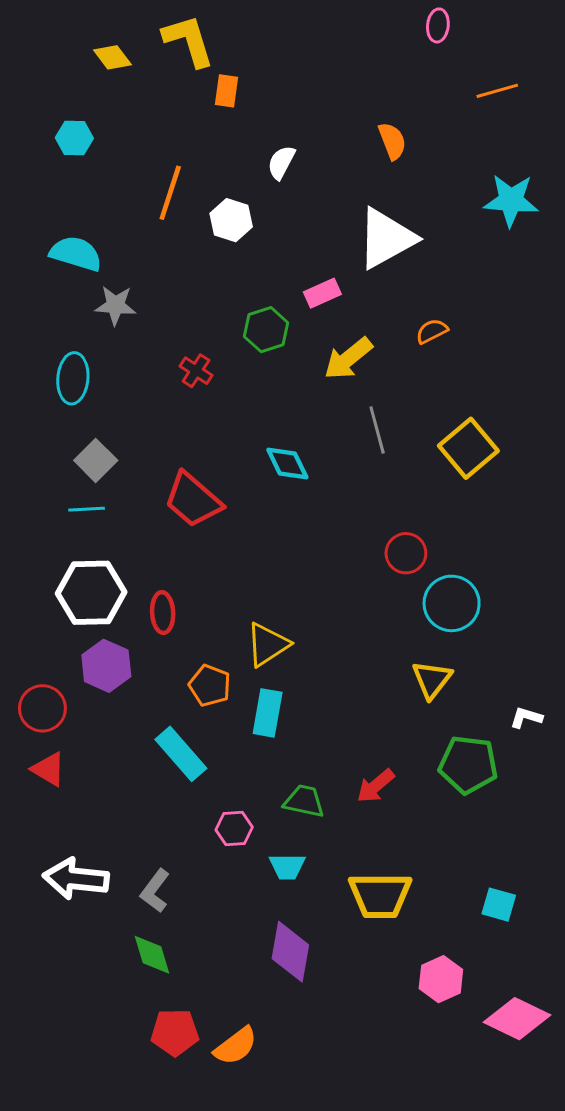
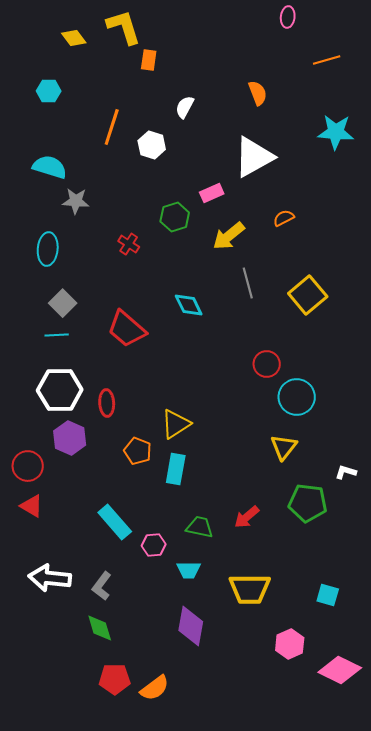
cyan rectangle: (181, 754) -> (115, 522), moved

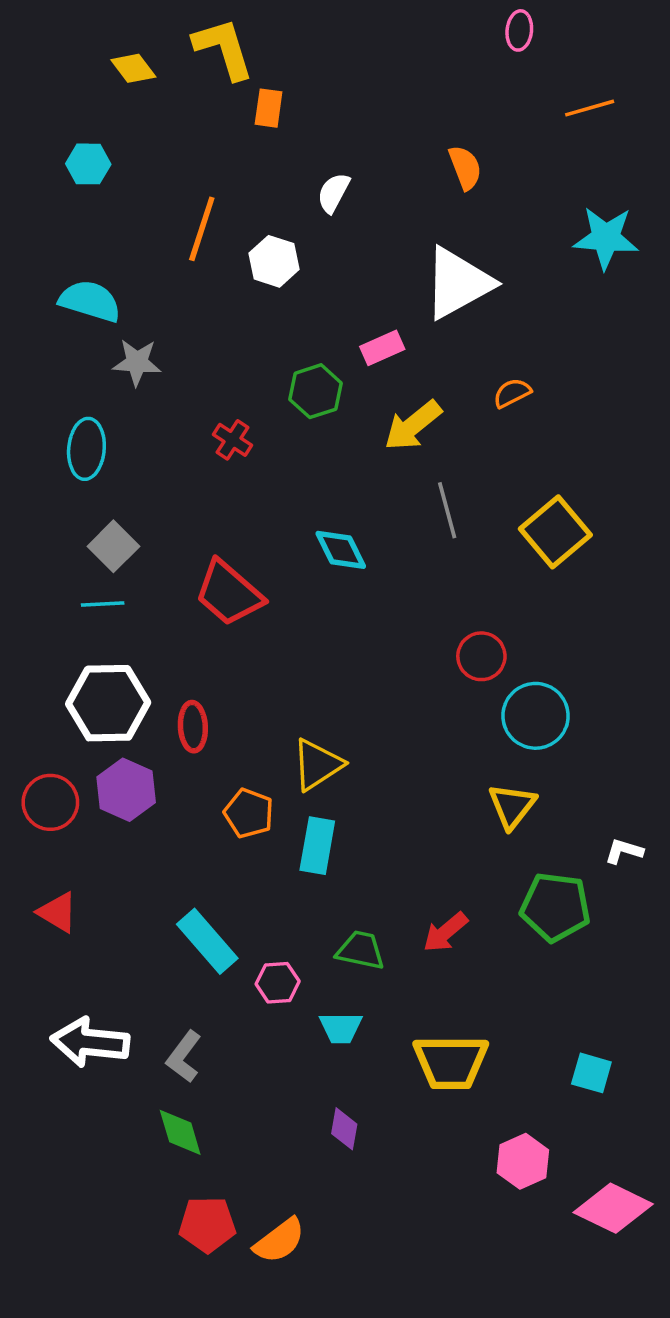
red circle: (28, 466) -> (50, 802), moved
purple diamond: (191, 626) -> (344, 1129), size x0.6

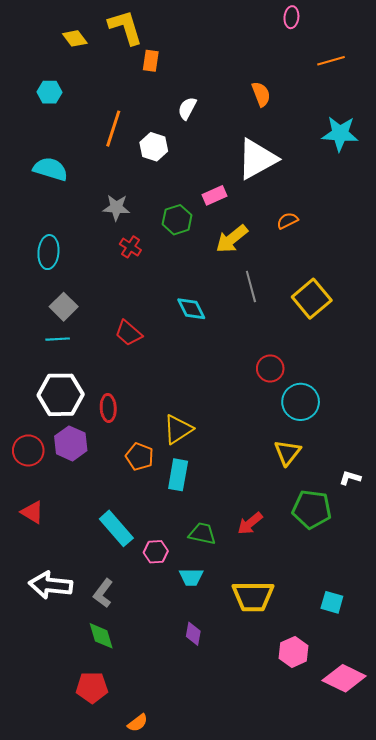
gray star: (137, 362) -> (116, 208), moved
red trapezoid: (229, 593) -> (128, 333), size x0.7
red pentagon: (207, 1224) -> (92, 687), moved
orange semicircle: (279, 1241) -> (138, 723), moved, size x0.7

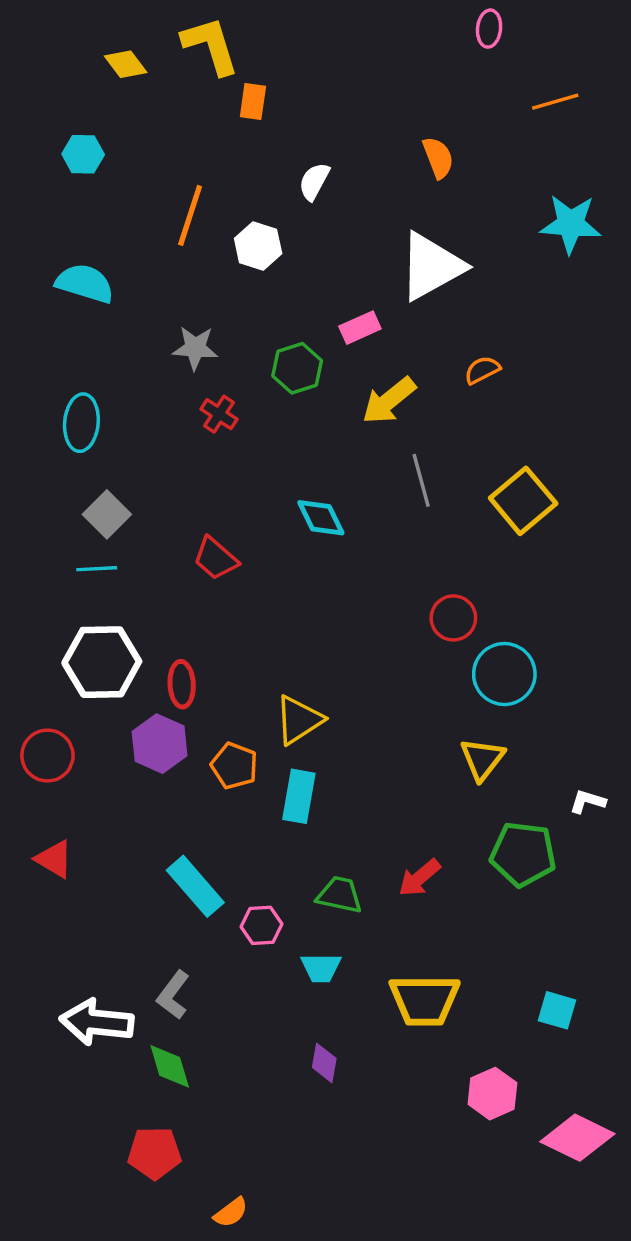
purple hexagon: (71, 443) -> (160, 744), moved
white arrow: (50, 585) -> (97, 1022), moved

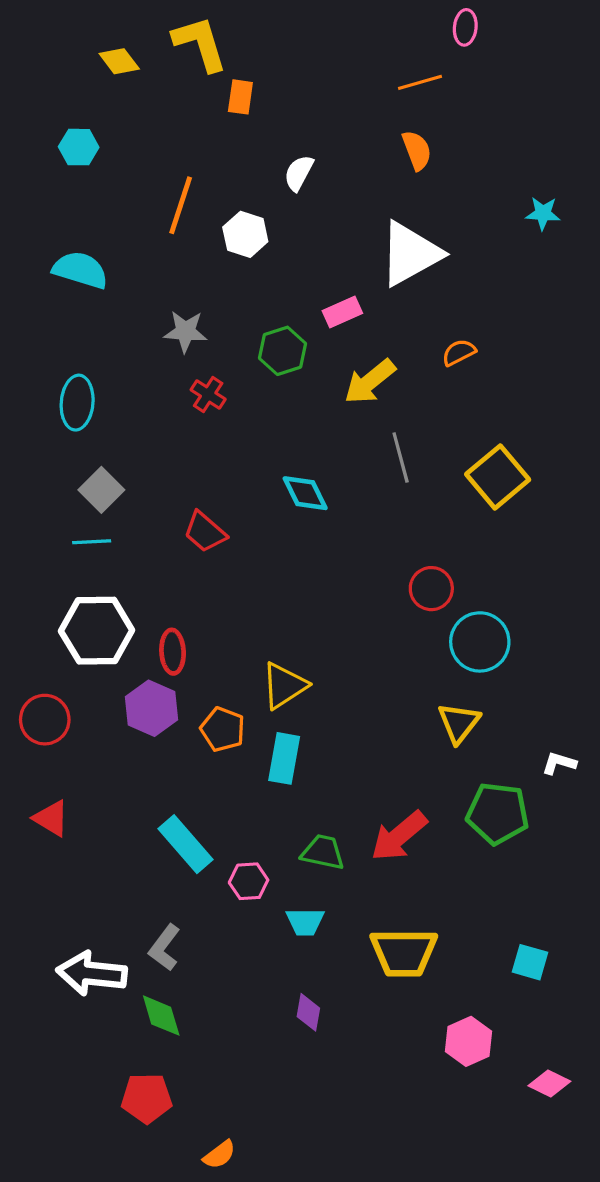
orange line: (555, 102) -> (420, 82), moved
cyan star: (571, 224) -> (543, 213), size x0.6
red arrow: (419, 878) -> (399, 836), size x1.4
pink diamond: (577, 1138) -> (549, 1083), size x0.6

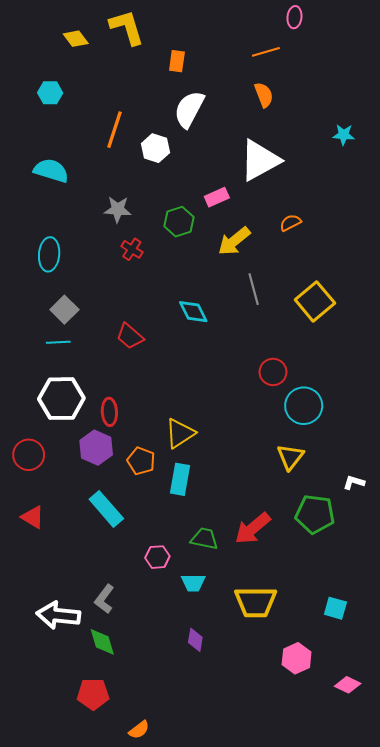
orange rectangle: (240, 97) -> (177, 61), moved
white semicircle: (299, 173) -> (189, 109), size x1.6
cyan rectangle: (185, 844) -> (106, 509), moved

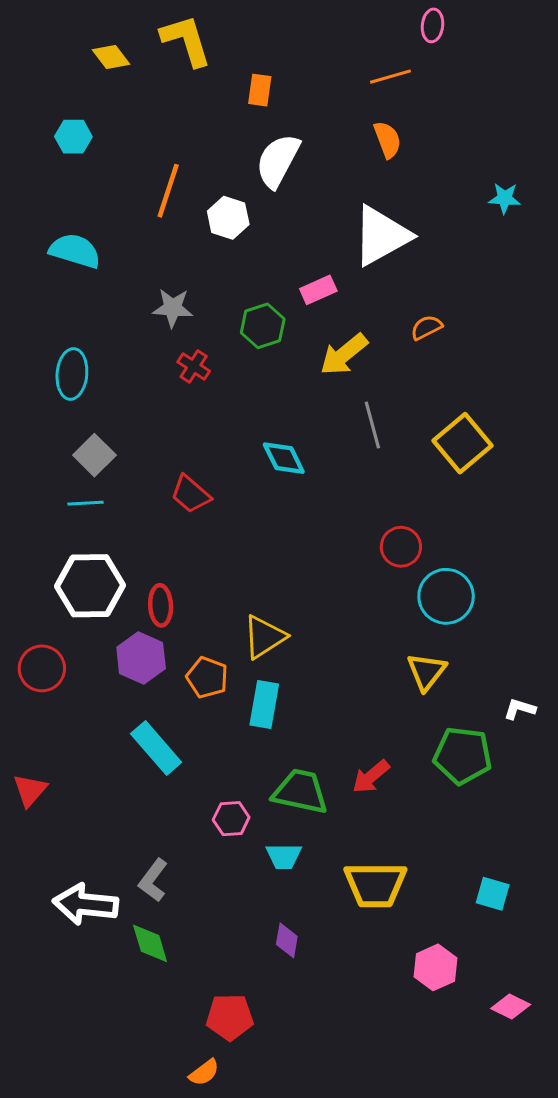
red triangle: (33, 517) -> (30, 790), moved, turned 40
red arrow: (253, 528) -> (371, 777), size x0.7
green trapezoid: (204, 539) -> (300, 792), size x1.4
red pentagon: (93, 694) -> (230, 1017), moved

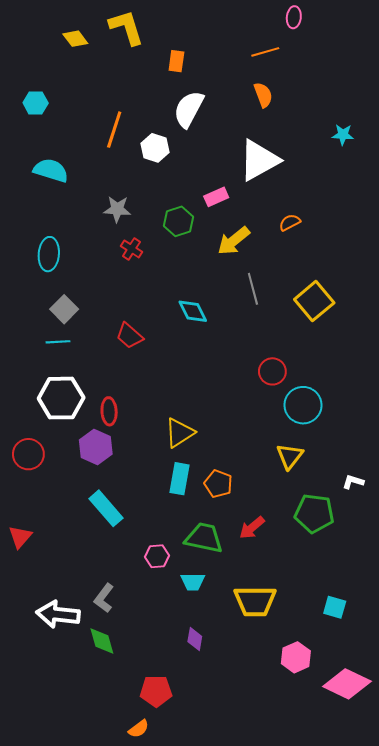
cyan hexagon: (73, 137) -> (36, 103), moved
orange pentagon: (207, 677) -> (218, 484), moved
pink diamond: (511, 1006) -> (347, 684), size x1.8

